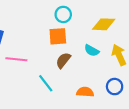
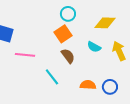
orange square: (58, 36) -> (63, 34), turned -30
brown semicircle: (63, 60) -> (68, 56), turned 105
blue circle: (115, 87) -> (110, 87), moved

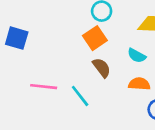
pink line: (25, 55) -> (44, 87), moved
orange semicircle: (88, 85) -> (139, 84), moved

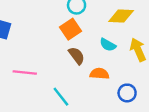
orange semicircle: (139, 84) -> (99, 74), moved
cyan line: (80, 96) -> (61, 97), moved

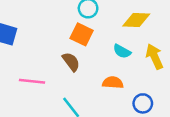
orange square: (71, 29) -> (82, 34), turned -30
brown semicircle: (77, 56) -> (71, 62), moved

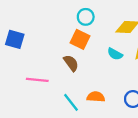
orange semicircle: (113, 83) -> (96, 97), moved

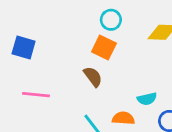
cyan semicircle: (115, 54) -> (147, 99), moved, turned -42
pink line: (37, 80) -> (36, 95), moved

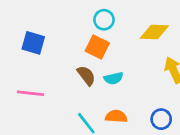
blue square: (24, 48) -> (33, 43), moved
cyan semicircle: (147, 99) -> (114, 78), moved

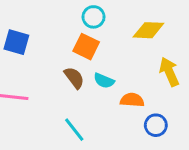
cyan semicircle: (114, 78) -> (104, 81), turned 36
orange semicircle: (116, 116) -> (132, 100), moved

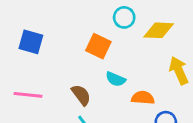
cyan circle: (94, 17) -> (124, 17), moved
brown semicircle: (74, 78) -> (81, 95), moved

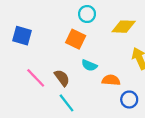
cyan circle: (124, 17) -> (87, 14), moved
pink line: (28, 95) -> (36, 78), moved, turned 40

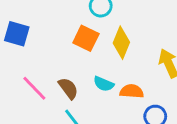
yellow diamond: (124, 27) -> (121, 43), moved, turned -70
cyan semicircle: (89, 65) -> (104, 84), moved

